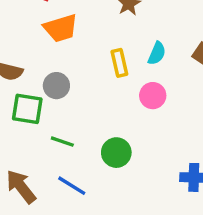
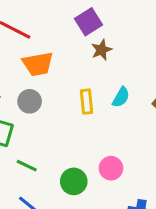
gray circle: (56, 86) -> (30, 101), moved
pink circle: (153, 96) -> (111, 168), moved

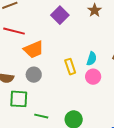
brown star: (101, 50) -> (95, 10), moved
pink circle: (111, 168) -> (93, 77), moved

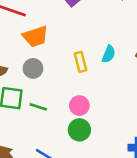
pink circle: (93, 77) -> (79, 106), moved
green line: (41, 116) -> (38, 107), moved

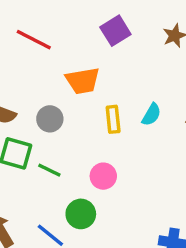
orange trapezoid: (35, 36) -> (83, 81), moved
green circle: (79, 130) -> (81, 214), moved

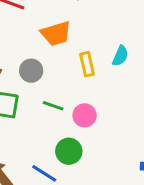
green line: (49, 170) -> (53, 106), moved

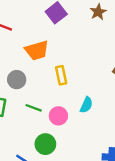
cyan semicircle: (120, 56) -> (86, 105), moved

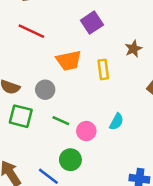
brown star: (98, 12) -> (133, 49), moved
yellow rectangle: (61, 75) -> (103, 69), moved

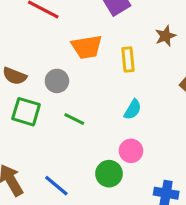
cyan semicircle: (116, 122) -> (133, 109), moved
pink circle: (86, 131) -> (131, 151), moved
green circle: (70, 160) -> (109, 174), moved

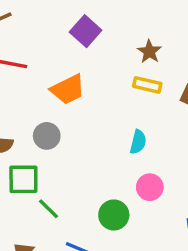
yellow rectangle: (128, 59) -> (147, 85), moved, turned -55
green line: (74, 119) -> (49, 209), moved, turned 35
green circle: (109, 174) -> (114, 215), moved

